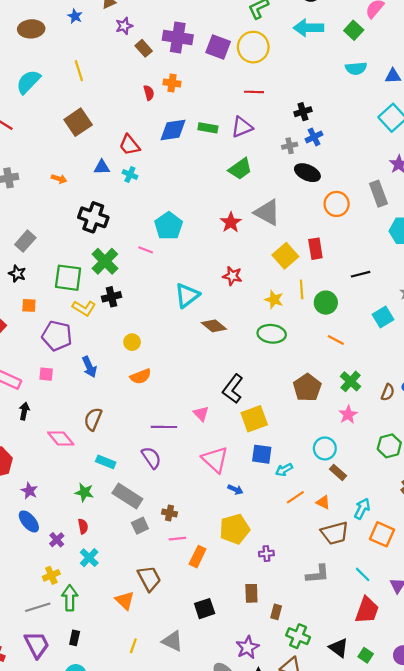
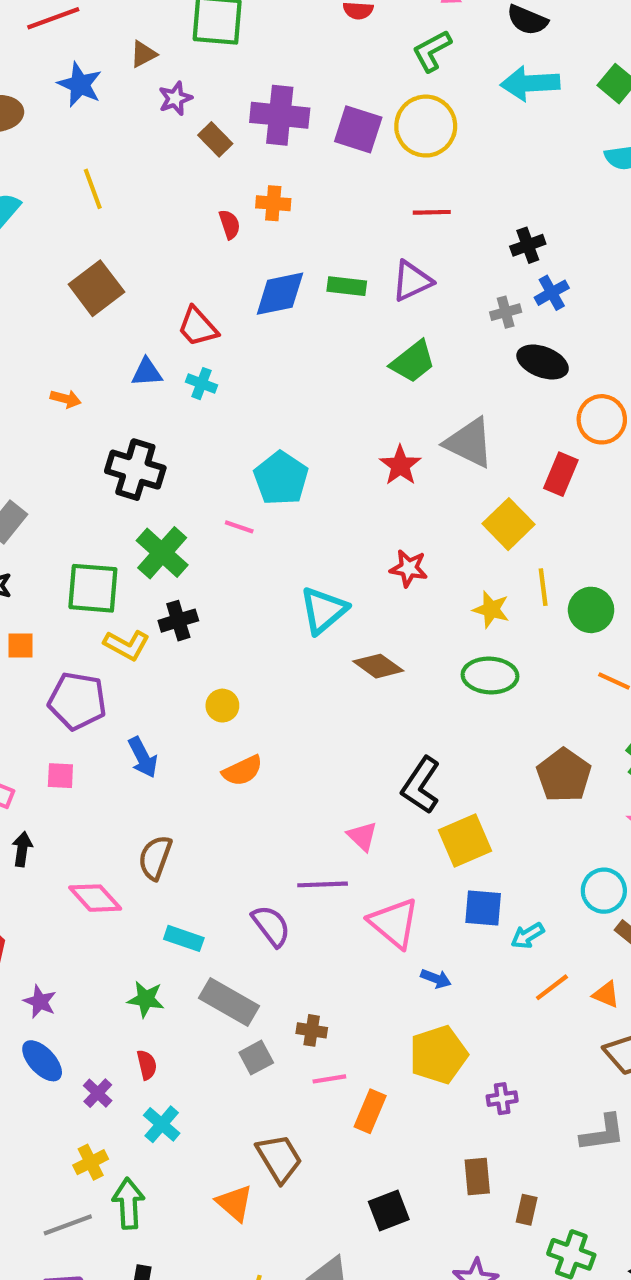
blue star: (75, 16) -> (80, 85), size x1.5
red rectangle: (315, 249) -> (561, 474), moved, turned 35
purple line: (164, 427) -> (323, 884), moved

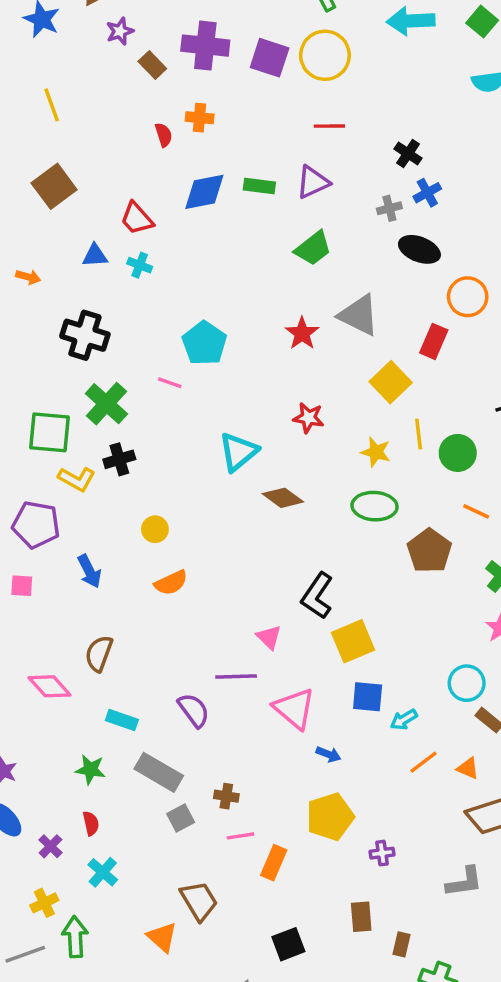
black cross: (528, 245) -> (408, 154), turned -36
brown pentagon: (564, 775) -> (429, 551), moved

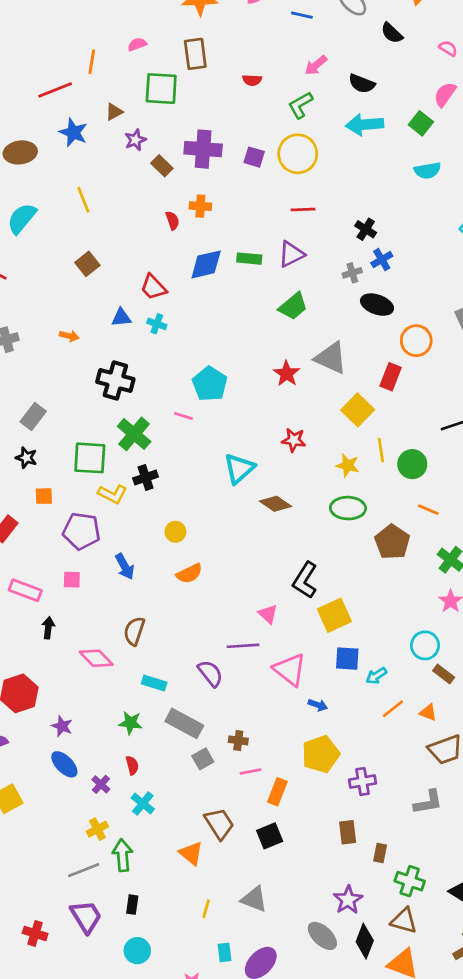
purple square: (270, 58) -> (254, 157), size x0.7
brown square: (54, 186) -> (87, 264), size x0.7
purple cross: (382, 853) -> (362, 782), size x1.4
black square: (288, 944) -> (270, 836), moved

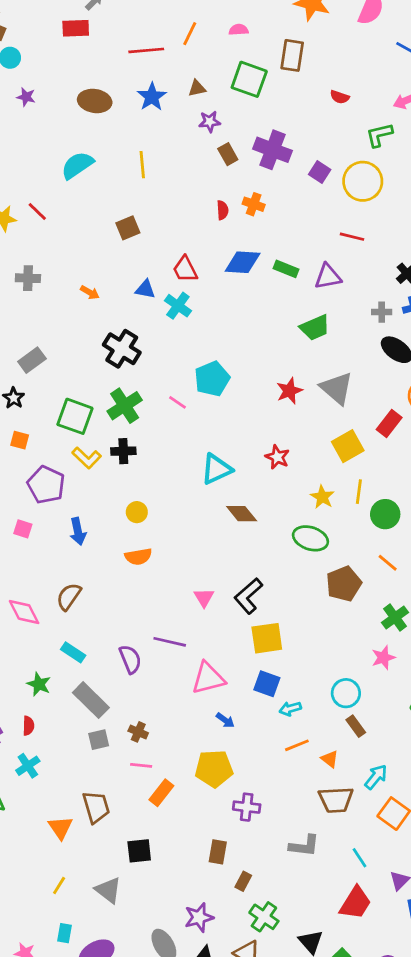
cyan cross: (157, 324) -> (178, 306), size x1.4
pink triangle: (268, 614) -> (204, 598), moved
pink triangle: (290, 670) -> (208, 678), turned 51
black square: (270, 836) -> (139, 851), moved

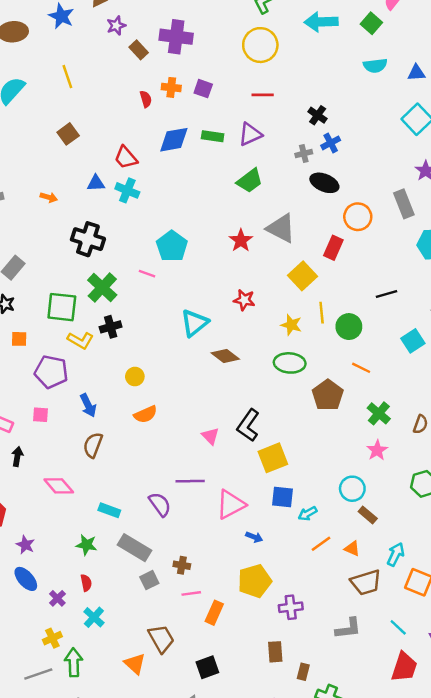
purple square: (320, 172) -> (203, 89), moved
brown semicircle: (69, 597) -> (93, 445), moved

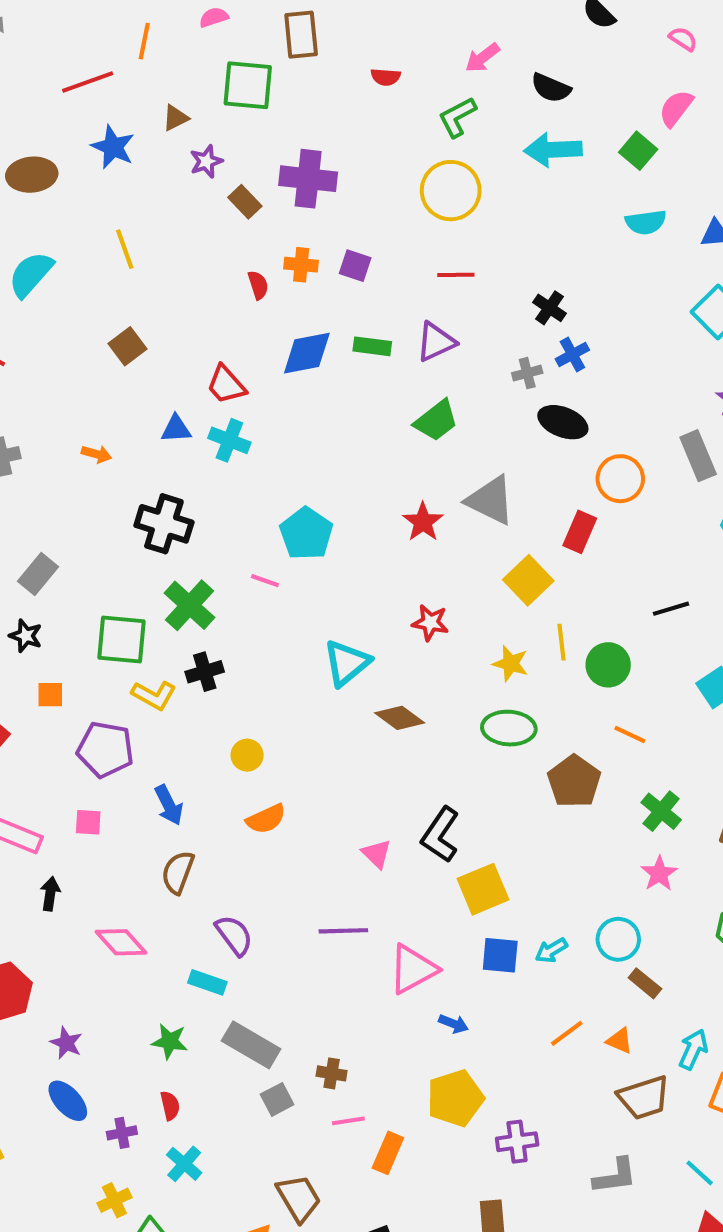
purple semicircle: (160, 504) -> (234, 935), moved
cyan arrow: (308, 514) -> (551, 950), moved
purple cross: (57, 598) -> (122, 1133), turned 35

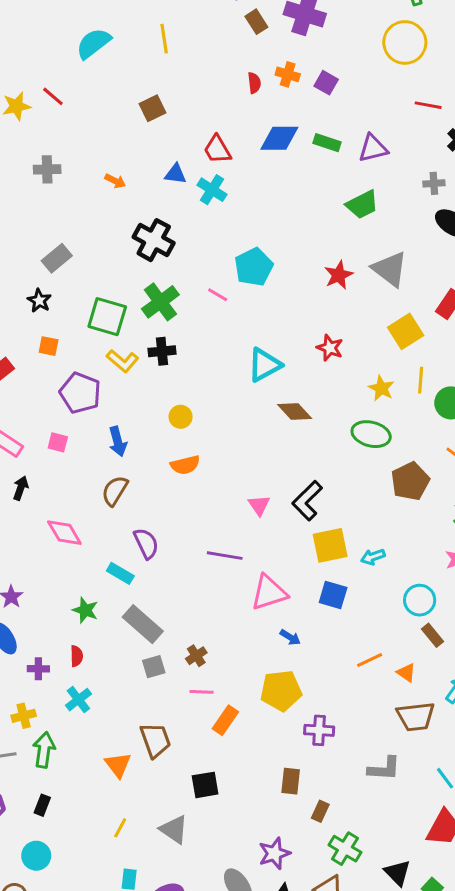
red line: (456, 275) -> (428, 105), moved
cyan arrow: (551, 950) -> (373, 557), moved
brown cross: (332, 1073) -> (196, 656), turned 36

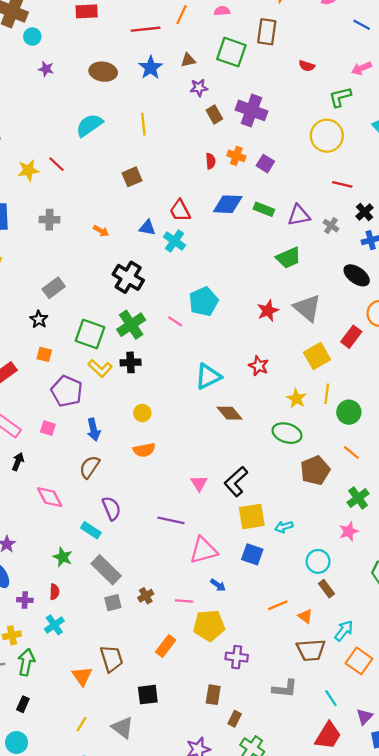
gray cross: (434, 183) -> (331, 226), moved, turned 35
pink line: (202, 692) -> (184, 601), moved

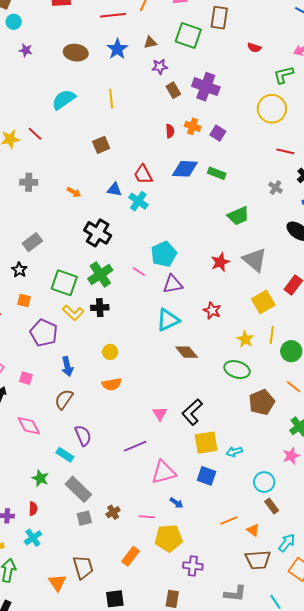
purple triangle: (299, 215) -> (173, 284), moved
pink square: (48, 428) -> (26, 378), moved
purple line: (171, 520) -> (135, 446), turned -35

